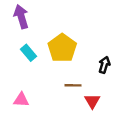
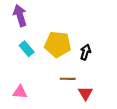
yellow pentagon: (62, 48) -> (58, 44), turned -30
black arrow: (104, 65) -> (85, 52), moved

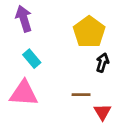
yellow pentagon: (58, 44) -> (89, 32), moved, turned 30
pink triangle: (20, 92) -> (24, 93), moved, size x1.6

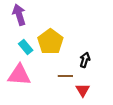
yellow pentagon: (89, 32) -> (50, 42), moved
black arrow: (102, 63) -> (85, 60), moved

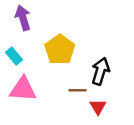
cyan rectangle: (26, 47) -> (14, 56), moved
black arrow: (85, 60) -> (100, 71), size x1.5

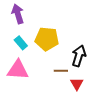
yellow pentagon: (60, 50) -> (47, 39), turned -30
cyan rectangle: (14, 56) -> (21, 43), moved

